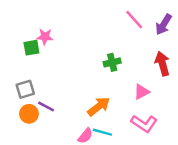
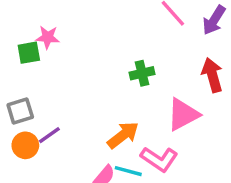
pink triangle: (142, 92) -> (183, 114), size x1.5
purple line: (46, 106) -> (49, 135), turned -63
pink L-shape: (144, 124) -> (159, 159), moved

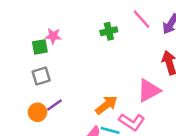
green cross: (142, 73) -> (109, 31), moved
gray square: (20, 111) -> (41, 76), moved

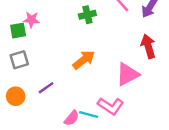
purple line: (54, 105) -> (46, 88), moved
orange arrow: (106, 105) -> (84, 60), moved

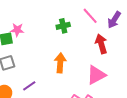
red arrow: (148, 46) -> (101, 44), moved
orange arrow: (84, 60) -> (60, 63), turned -48

